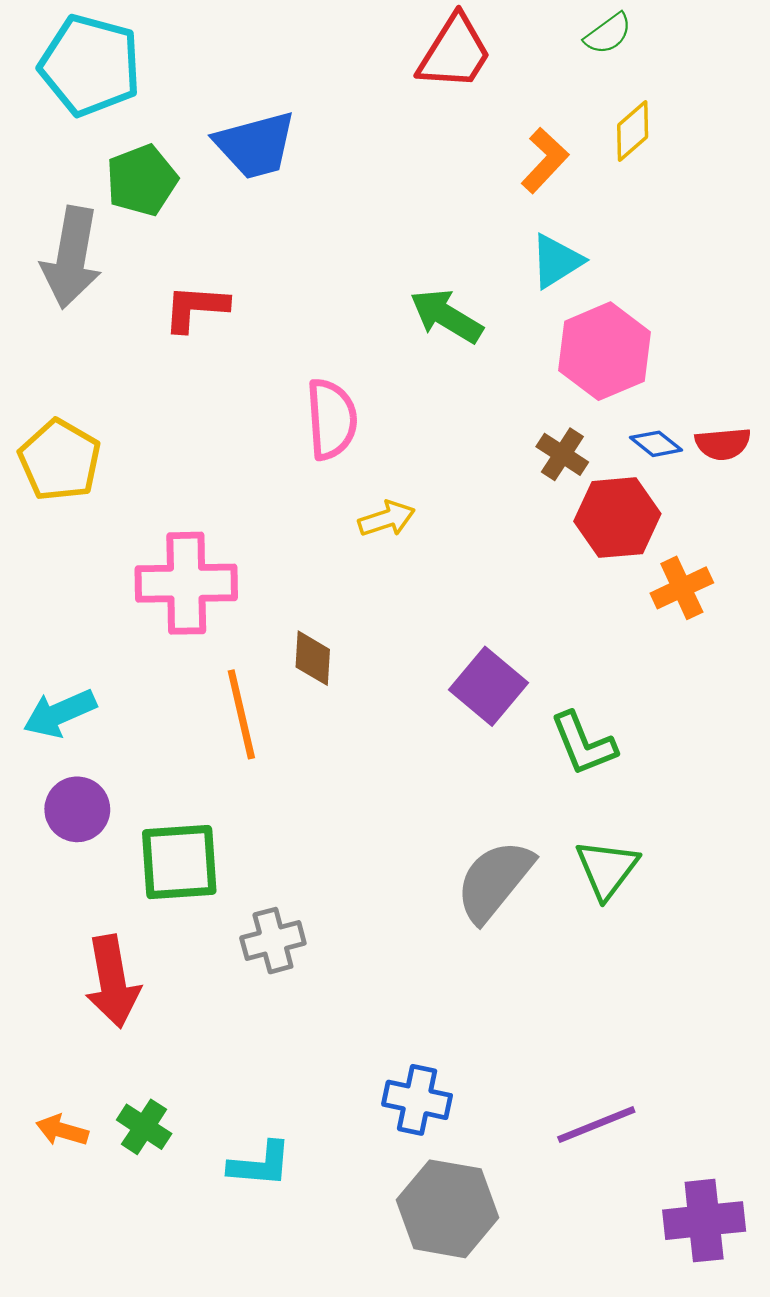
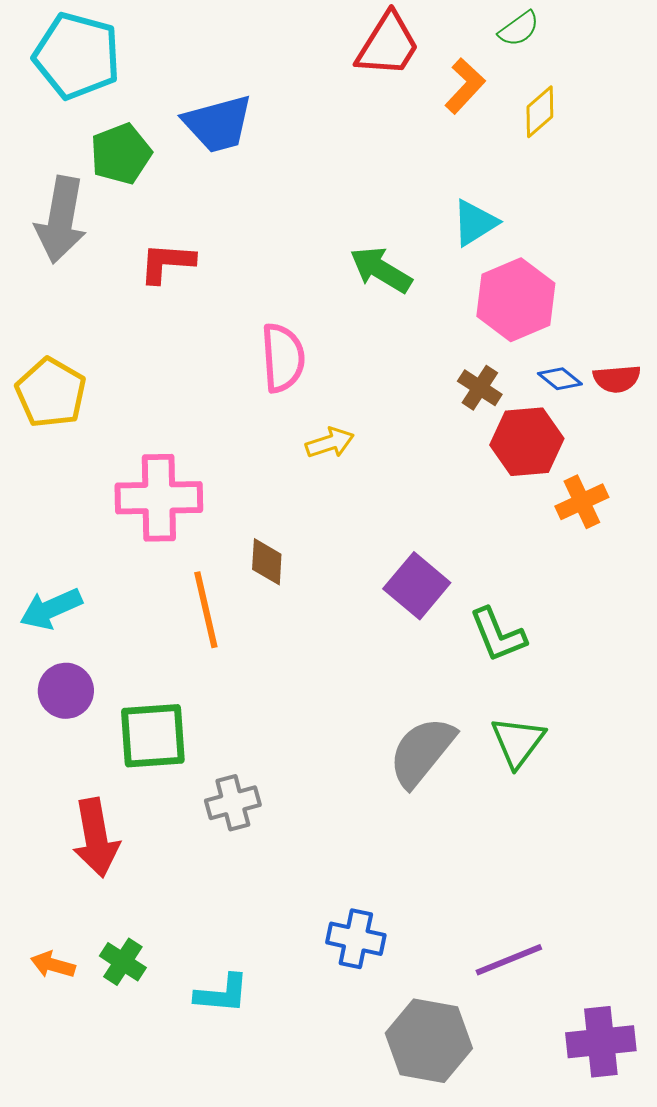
orange L-shape: (545, 160) -> (465, 86), moved
gray hexagon: (448, 1209) -> (429, 1041), moved

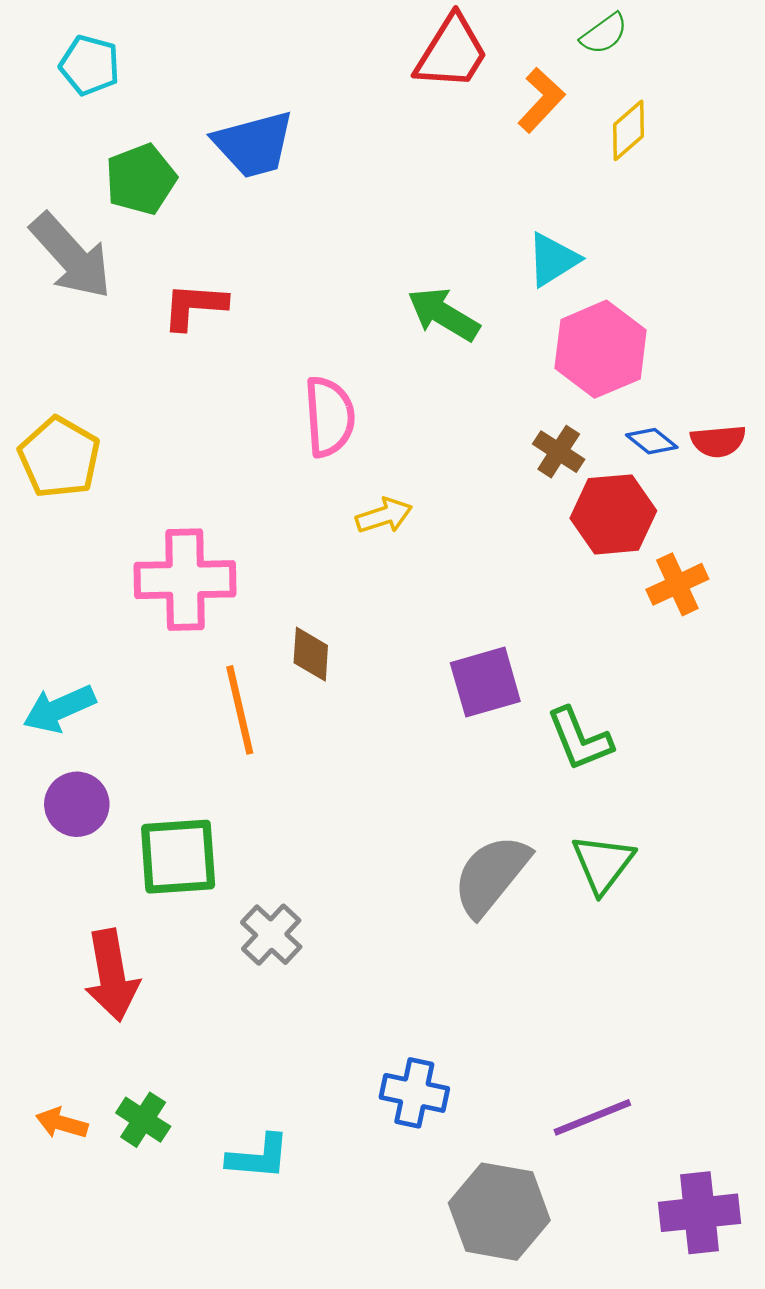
cyan pentagon: (77, 56) -> (90, 65), size x0.6
gray arrow: (61, 220) -> (71, 256), turned -52
purple square: (417, 586) -> (485, 682), turned 34
gray cross: (233, 803) -> (271, 935), turned -32

